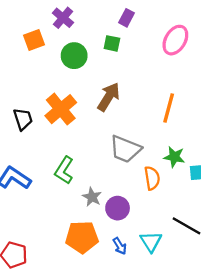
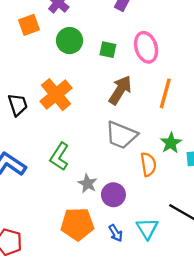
pink ellipse: (175, 40) -> (146, 47), moved, turned -48
green square: (112, 43) -> (108, 50), moved
brown arrow: (109, 97) -> (120, 90), moved
green star: (174, 157) -> (171, 143), turned 30

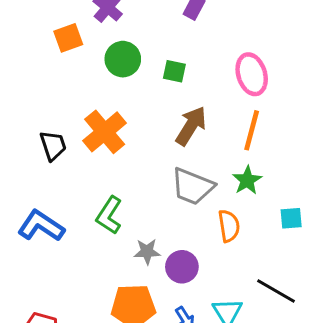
pink ellipse: (146, 47) -> (252, 74), moved
green star: (171, 143) -> (247, 180), moved
gray star: (88, 183) -> (147, 252), turned -30

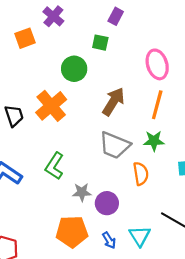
green circle: (123, 59) -> (74, 69), moved
green square: (174, 71) -> (100, 43), moved
green star: (247, 180) -> (154, 141), turned 30

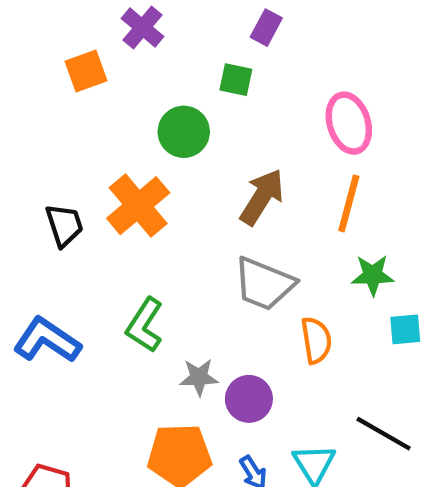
green star: (154, 141) -> (373, 275), moved

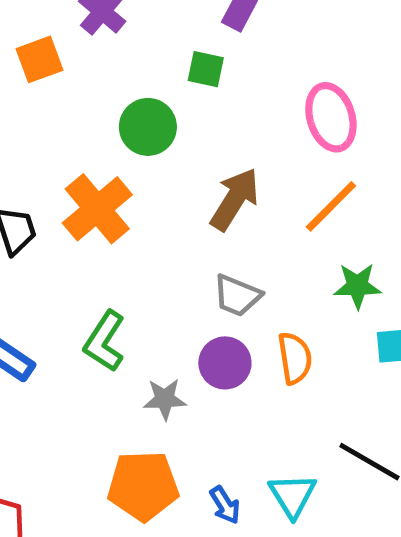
orange line: (349, 203) -> (331, 206), turned 30
gray trapezoid: (264, 284) -> (237, 296), size x0.7
purple circle: (249, 399) -> (225, 363), moved

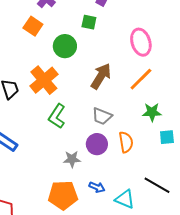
orange square: (40, 59) -> (33, 26), moved, turned -36
green L-shape: (105, 341) -> (57, 116), moved
cyan triangle: (292, 495) -> (125, 199), turned -35
blue arrow: (225, 505) -> (97, 187), moved, turned -35

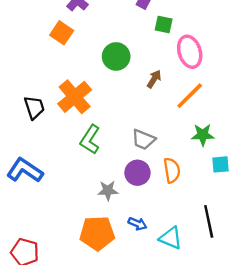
green square: (89, 22) -> (164, 24), moved
green circle: (65, 46) -> (116, 56), moved
brown arrow: (101, 76) -> (154, 79), moved, size x0.6
black line: (157, 185) -> (209, 221), turned 48

